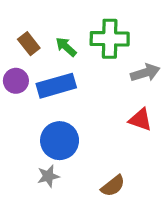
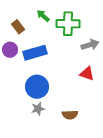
green arrow: (66, 47) -> (43, 16), moved
gray star: (48, 176) -> (38, 109), moved
brown semicircle: (113, 186) -> (70, 115), turned 35

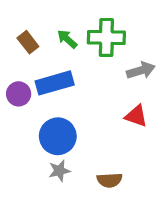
green arrow: (43, 16) -> (67, 39), moved
purple circle: (10, 50) -> (19, 94), moved

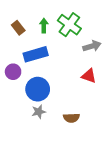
green cross: (106, 37) -> (69, 25), turned 35
green arrow: (67, 39) -> (44, 26), turned 48
purple circle: (19, 94) -> (13, 72), moved

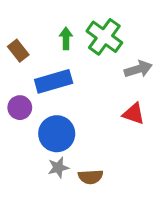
brown rectangle: (18, 28) -> (18, 51), moved
brown semicircle: (71, 118) -> (91, 177), moved

